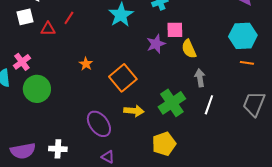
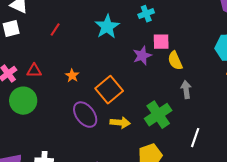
red triangle: (48, 29) -> (34, 71), moved
white line: (209, 105) -> (195, 138), moved
purple ellipse: (99, 124) -> (85, 115), moved

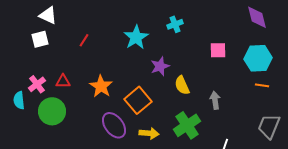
pink square: (161, 42) -> (218, 50), moved
purple star: (142, 56) -> (160, 66), moved
yellow semicircle: (175, 61) -> (182, 85), moved
orange star: (72, 76) -> (101, 86), size x1.6

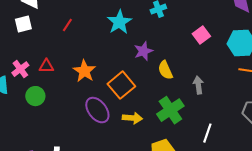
pink square: (218, 50) -> (201, 35), turned -36
green circle: (52, 111) -> (35, 96), size x0.7

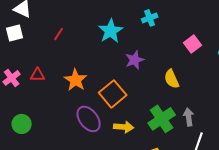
yellow semicircle: (165, 70) -> (172, 79), moved
gray arrow: (198, 85) -> (189, 117), moved
green circle: (35, 96) -> (22, 124), moved

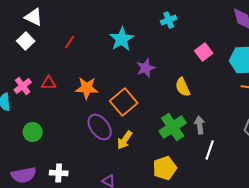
cyan cross: (150, 18) -> (169, 20), moved
white square: (15, 33) -> (26, 41), turned -30
orange star: (76, 80) -> (87, 88), turned -30
yellow arrow: (124, 127) -> (125, 140), moved, turned 120

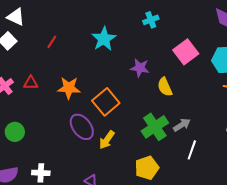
pink square: (204, 52) -> (186, 52), size x1.4
purple star: (146, 68) -> (140, 68), moved, turned 30
gray arrow: (200, 125) -> (182, 125), turned 66

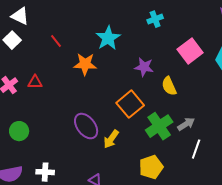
red line: (52, 42) -> (56, 41), turned -72
orange star: (69, 88) -> (85, 64), moved
orange square: (106, 102) -> (130, 104), moved

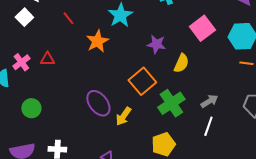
orange star: (85, 64) -> (97, 41), turned -30
yellow semicircle: (169, 86) -> (181, 63), turned -132
gray arrow: (186, 124) -> (209, 101), moved

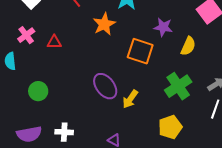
pink cross: (21, 62) -> (26, 35), moved
orange square: (142, 81) -> (140, 51), moved, turned -32

